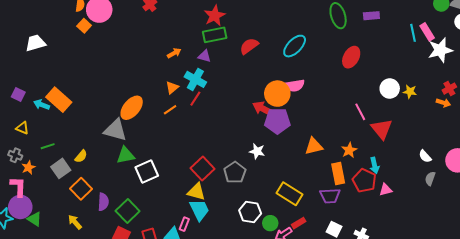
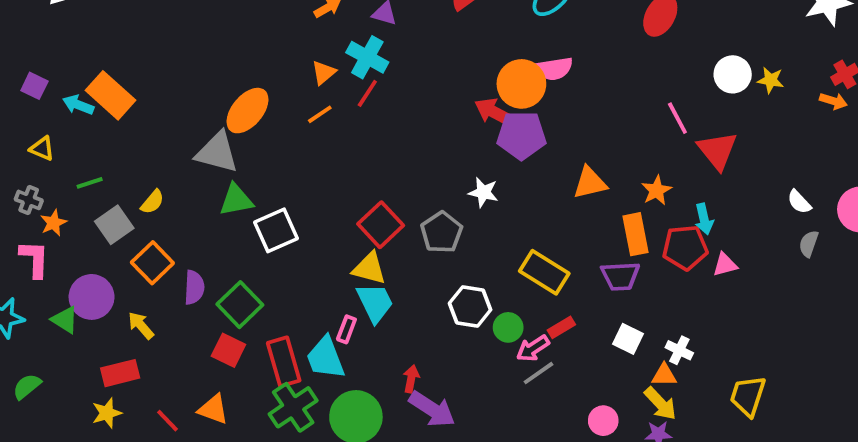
red pentagon: (364, 181) -> (685, 248), turned -30
purple circle: (20, 207) -> (92, 297), moved

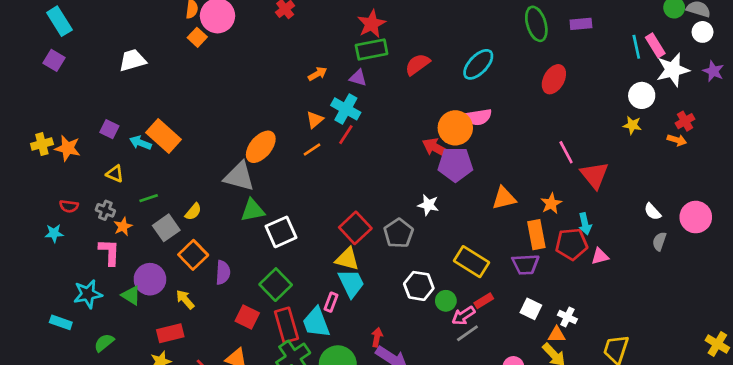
white circle: (733, 74) -> (642, 95), moved
green square: (240, 305) -> (276, 285), moved

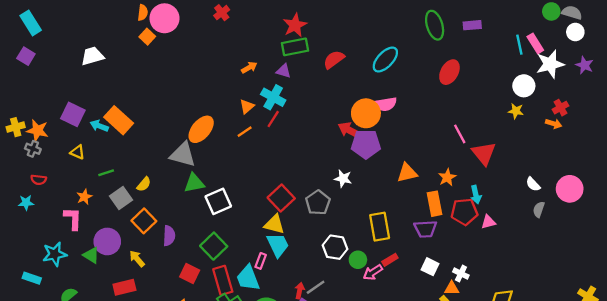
purple square: (109, 129) -> (73, 114), size x1.5
gray cross: (105, 210) -> (33, 149), moved
yellow rectangle: (471, 262) -> (380, 227), turned 48
gray line: (467, 333) -> (316, 287), moved

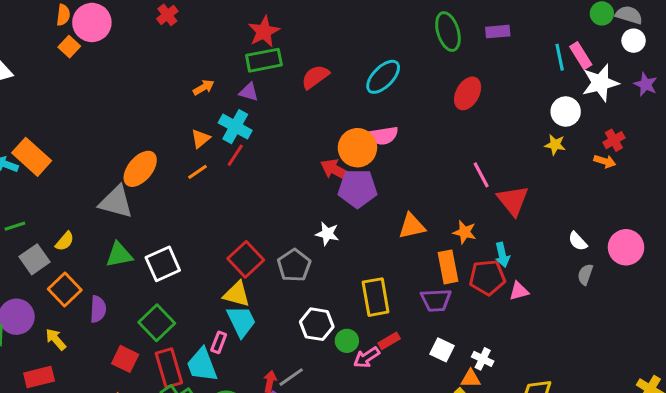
orange star: (447, 177) -> (465, 232), turned -30
green triangle: (194, 183) -> (119, 255), moved

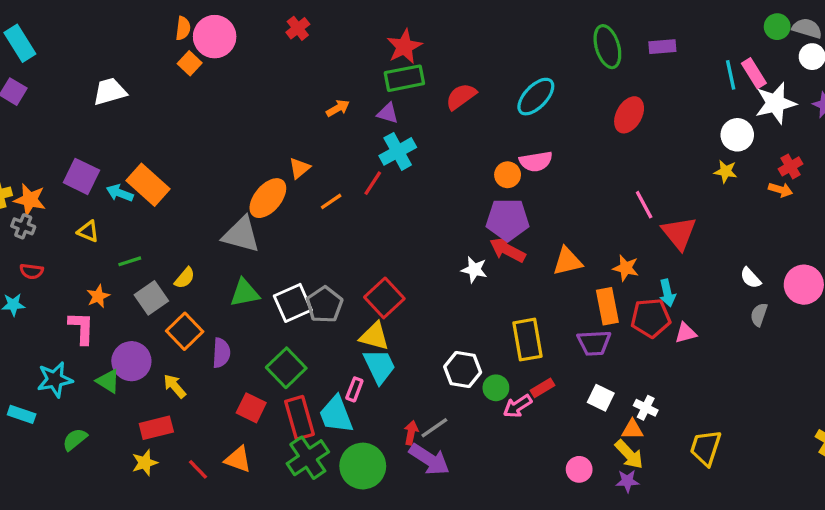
cyan cross: (235, 127) -> (398, 151), moved, turned 32
orange triangle: (201, 139) -> (300, 168), moved
orange circle: (357, 148) -> (508, 175), size x0.6
red arrow: (336, 170) -> (508, 250), moved
gray pentagon: (294, 265) -> (324, 305), moved

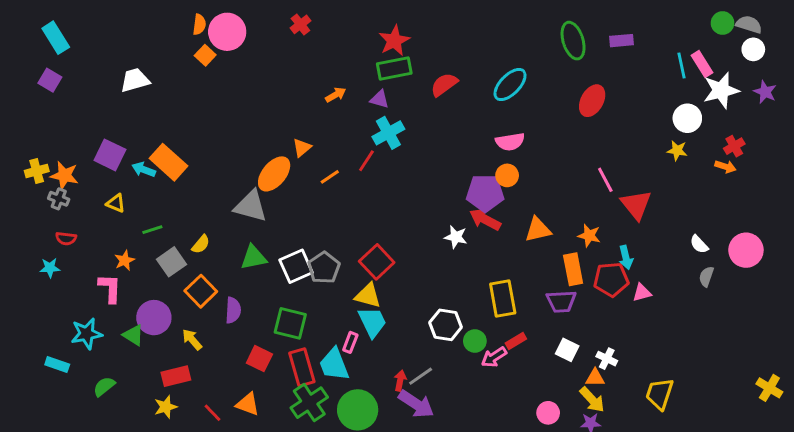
orange circle: (508, 175) -> (507, 175), moved
green square: (286, 368) -> (290, 323), turned -32

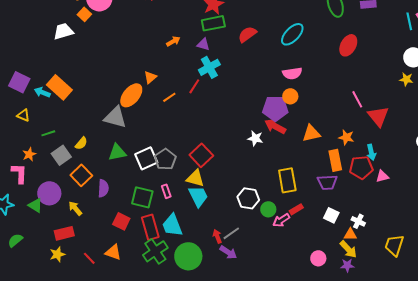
white trapezoid: (135, 80) -> (63, 31), moved
pink rectangle: (350, 342) -> (166, 191), moved, turned -40
red arrow: (400, 381) -> (217, 236), turned -32
purple arrow: (416, 404) -> (228, 252), size x0.7

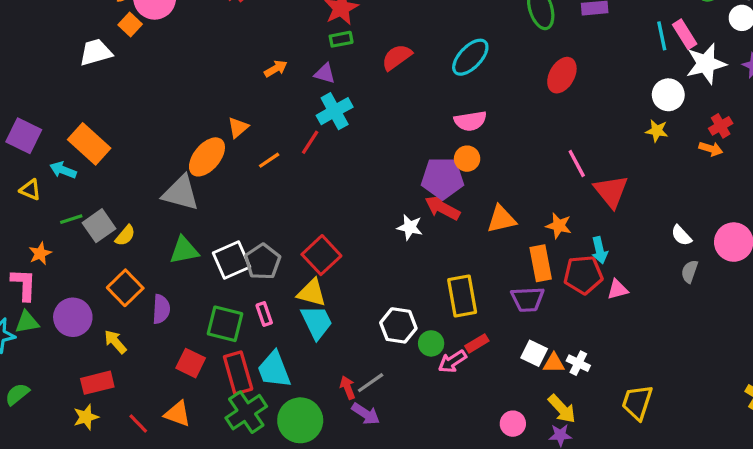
green rectangle: (213, 23) -> (341, 39), size x0.6
cyan arrow: (42, 92) -> (63, 170), moved
gray square: (61, 155) -> (99, 226), moved
green triangle: (35, 205) -> (27, 322), moved, turned -42
orange triangle: (350, 234) -> (554, 363), moved

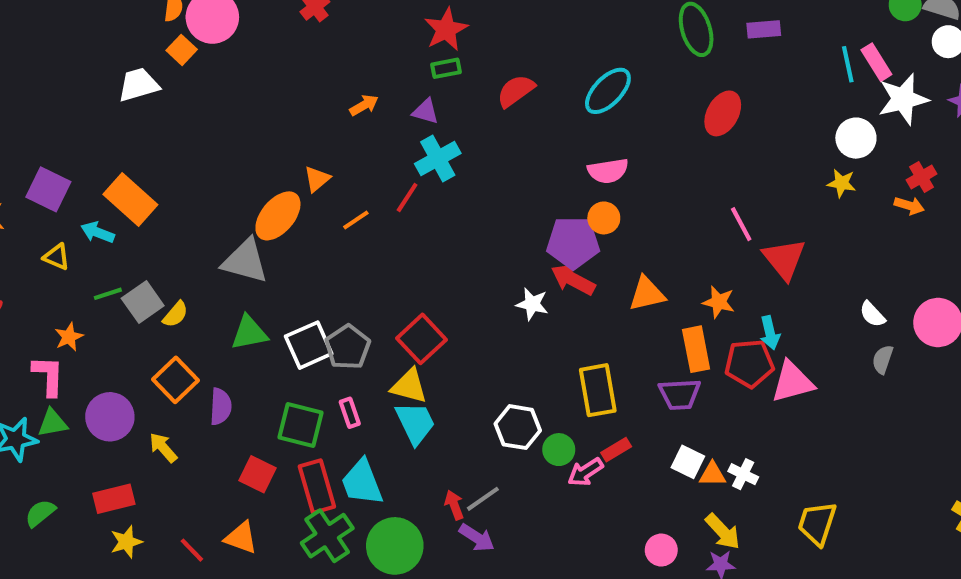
pink triangle: (618, 289) -> (792, 382), size x1.6
red rectangle: (97, 383) -> (114, 499), moved

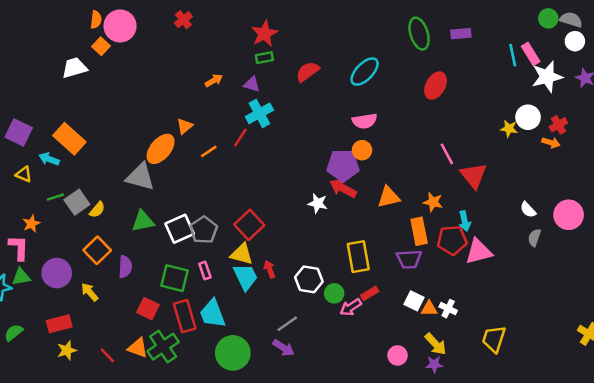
white circle: (856, 138) -> (528, 117), moved
red arrow: (454, 505) -> (270, 269), moved
green cross: (327, 536) -> (163, 347), moved

